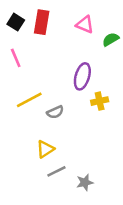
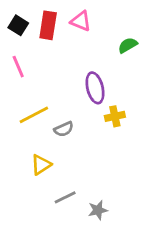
pink triangle: (85, 25) -> (81, 21), moved
purple ellipse: (82, 76) -> (95, 88), turned -30
yellow triangle: (45, 149) -> (41, 165), moved

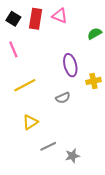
yellow cross: (115, 116) -> (93, 81), moved
gray semicircle: (64, 129) -> (63, 98), moved

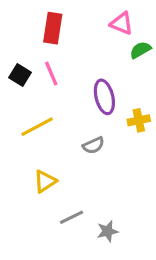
pink triangle: (60, 16) -> (122, 23), moved
black square: (13, 19) -> (20, 75), moved
pink line: (13, 49) -> (51, 73), moved

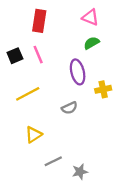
green semicircle: (140, 50) -> (92, 43), moved
black square: (20, 75) -> (15, 56), turned 35

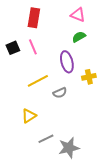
yellow line: (28, 94) -> (38, 81), moved
gray star: (80, 172) -> (69, 148), size x1.5

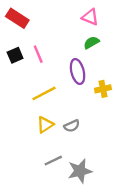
red rectangle: (34, 18) -> (17, 18), moved, turned -66
gray semicircle: (60, 93) -> (72, 126), moved
yellow triangle: (29, 116) -> (45, 125), moved

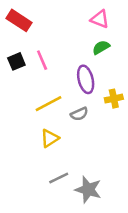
gray semicircle: (72, 126) -> (79, 114), moved
gray star: (80, 171) -> (88, 190), turned 30

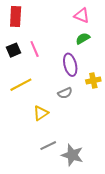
red rectangle: (19, 20) -> (16, 16), turned 60
yellow line: (48, 104) -> (21, 85), moved

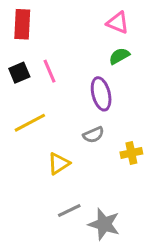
yellow cross: (93, 81) -> (131, 153), moved

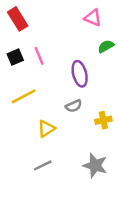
red rectangle: (22, 24) -> (18, 19), turned -35
green semicircle: (119, 56) -> (106, 46), moved
gray line: (69, 211) -> (43, 165), moved
gray star: (104, 224) -> (95, 165), moved

